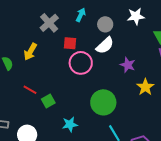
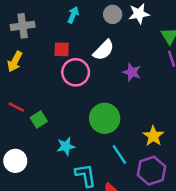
gray cross: (49, 23) -> (23, 26), moved, turned 36
gray circle: (105, 24) -> (113, 14), moved
yellow star: (145, 87) -> (153, 136), moved

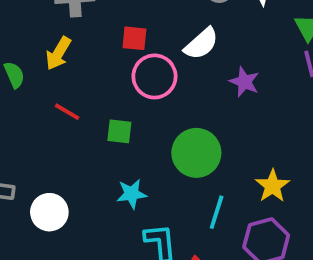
red line: (16, 107) -> (67, 112), moved
green square: (39, 119) -> (119, 131), moved, turned 35
cyan line: (119, 154) -> (217, 212), turned 48

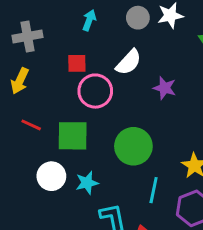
green square: (119, 131) -> (73, 136), size x1.6
white circle: (49, 212) -> (51, 176), moved

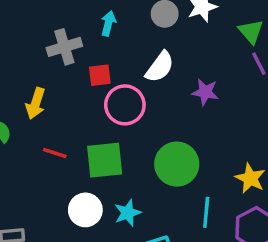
gray cross: (28, 36) -> (64, 47), moved

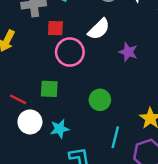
red line: (55, 153) -> (18, 99), moved
green square: (105, 160) -> (49, 89), size x0.7
green circle: (177, 164) -> (100, 100), size x0.7

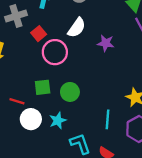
red square: (55, 28) -> (39, 34), turned -32
green circle: (100, 100) -> (70, 92), moved

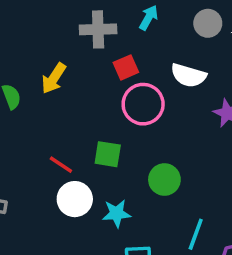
white semicircle: (77, 28) -> (188, 75), turned 55
green circle: (70, 92) -> (164, 180), moved

